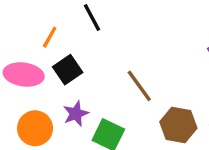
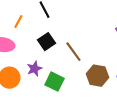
black square: (68, 70) -> (46, 42), moved

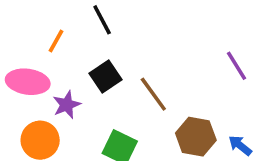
purple star: (34, 69) -> (67, 105), moved

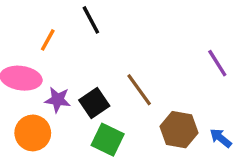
black square: (106, 76) -> (94, 103), moved
purple star: (67, 105) -> (58, 100), turned 30

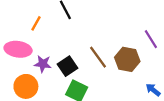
brown hexagon: (179, 130) -> (127, 59), moved

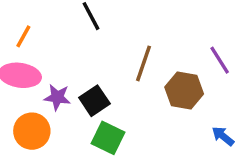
orange line: (36, 23) -> (23, 36), moved
brown line: (98, 57) -> (144, 63), moved, turned 55

